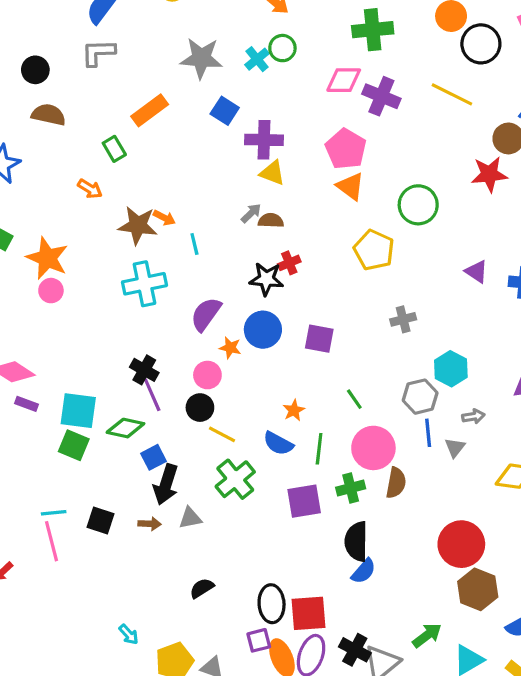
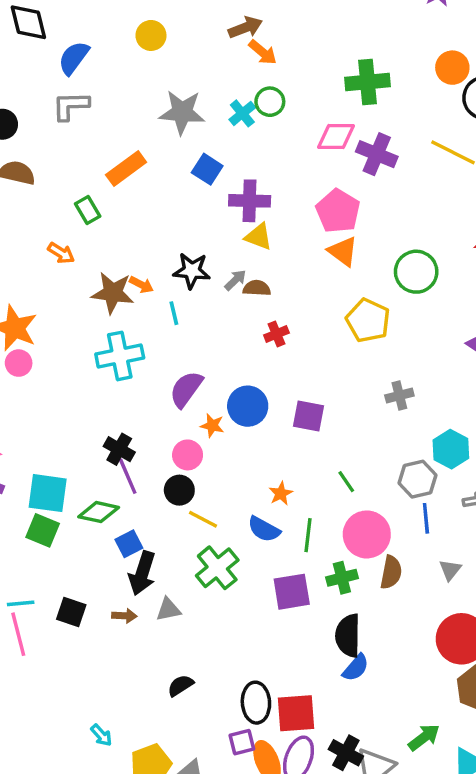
black star: (266, 279) -> (192, 271), moved
gray triangle: (455, 447) -> (450, 570), moved

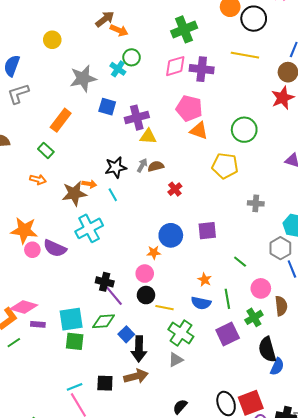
purple semicircle: (186, 389) -> (55, 248), moved, turned -85
gray cross: (399, 396) -> (256, 203), turned 35
pink circle: (367, 534) -> (261, 288), size x0.7
gray triangle: (168, 610) -> (176, 360), moved
brown arrow: (124, 616) -> (136, 376), size x1.6

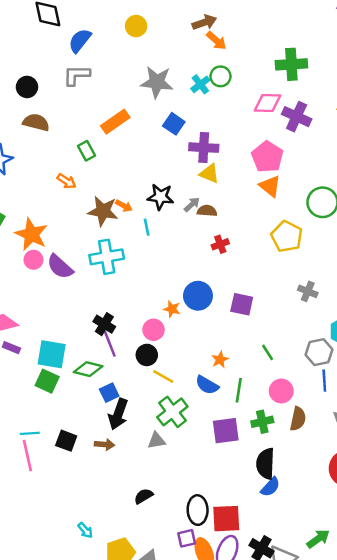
brown arrow: (136, 376) -> (104, 444), size x0.7

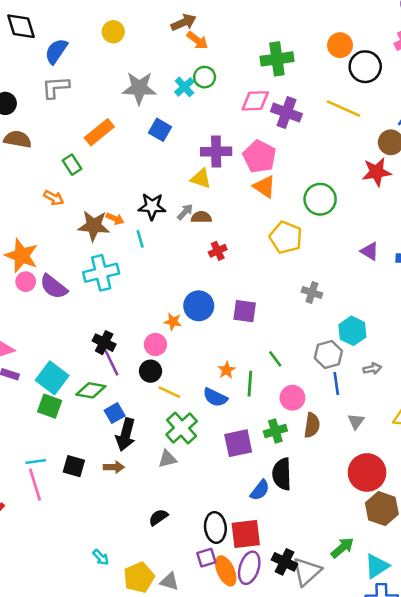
purple cross: (204, 148) -> (216, 151), moved
cyan square: (52, 354) -> (52, 378), turned 32
green line: (239, 390) -> (250, 384), moved
blue semicircle: (270, 487) -> (260, 490), moved

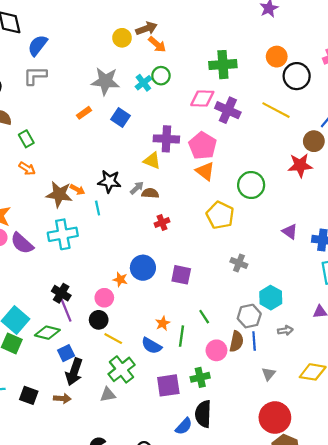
yellow circle: (113, 32) -> (122, 38), moved
orange rectangle: (99, 132) -> (84, 113), moved, size x0.6
green rectangle: (72, 165) -> (26, 139), moved
brown semicircle: (312, 425) -> (236, 341), moved

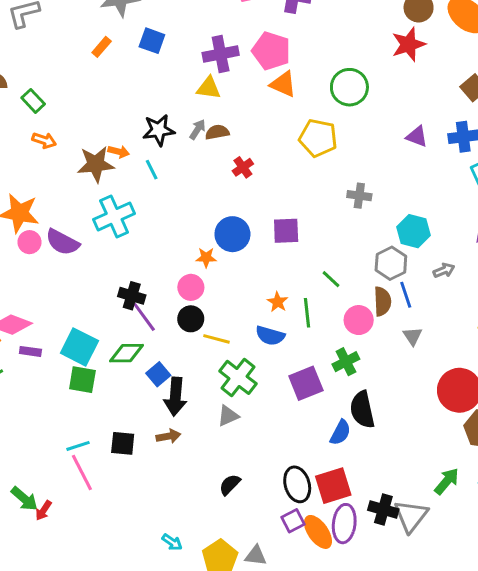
gray triangle: (269, 374) -> (413, 336), moved

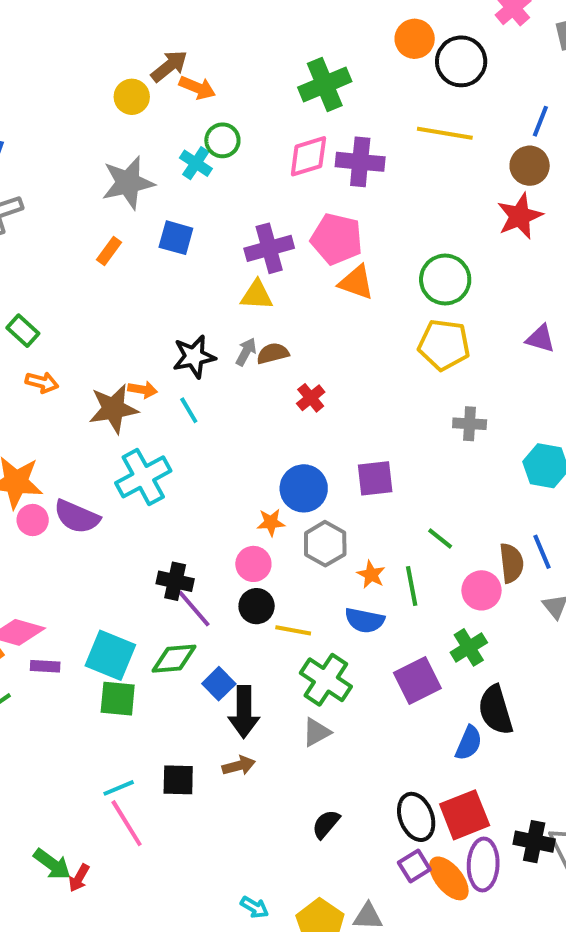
yellow pentagon: (318, 138) -> (444, 345), moved
gray hexagon: (391, 263) -> (325, 544), moved

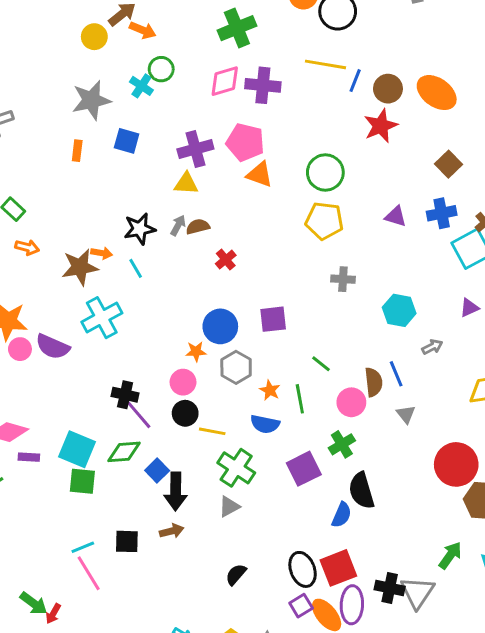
blue line: (540, 121) -> (355, 81), moved
orange rectangle: (109, 251) -> (77, 151), turned -30

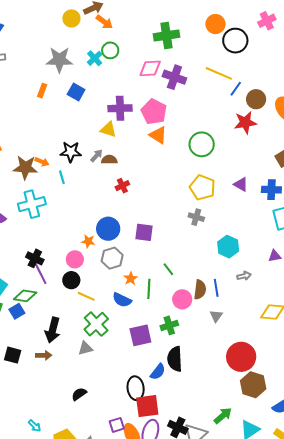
yellow pentagon: (324, 221) -> (202, 188), moved
blue square: (157, 470) -> (17, 311), moved
black ellipse: (303, 569) -> (136, 388), moved

